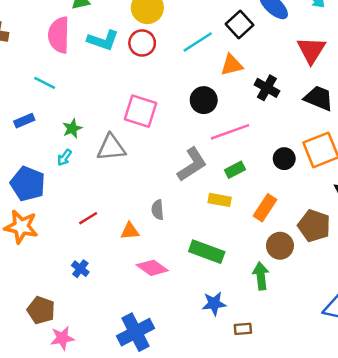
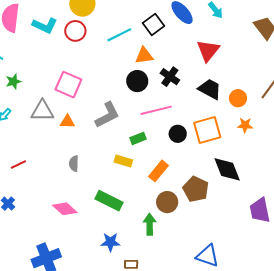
black circle: (204, 100) -> (137, 81), moved
green star: (72, 128) -> (13, 81), moved
pink line: (230, 132) -> (156, 110), moved
gray L-shape: (192, 164) -> (107, 115), moved
orange triangle: (130, 231) -> (67, 122), moved

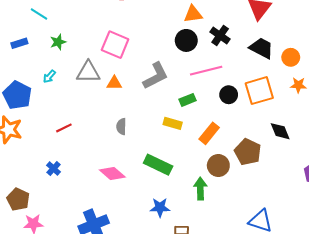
black diamond: (227, 169) -> (280, 131), size x0.7

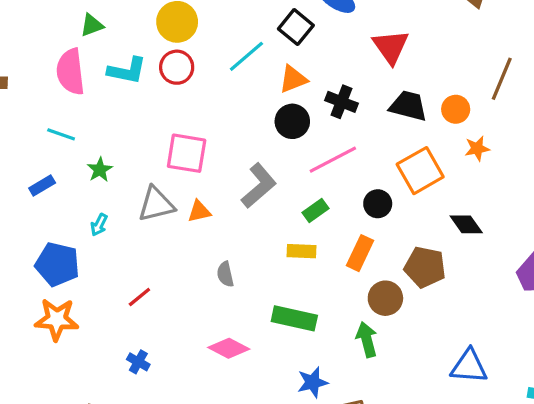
black circle: (229, 95) -> (378, 204), moved

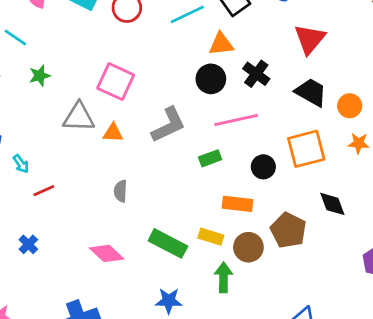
cyan arrow: (99, 225) -> (21, 164), moved, turned -78
yellow rectangle: (302, 251) -> (211, 237), moved
orange rectangle: (360, 253) -> (237, 204), turned 56

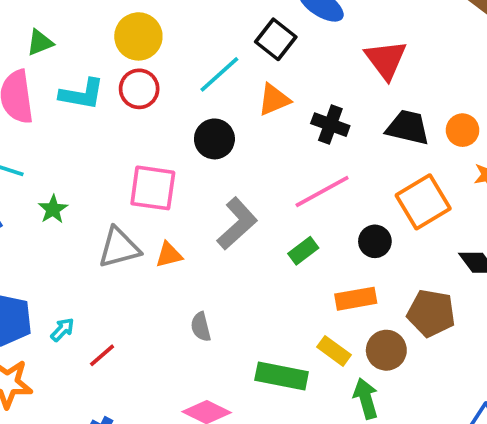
black circle: (211, 79) -> (214, 139), moved
cyan arrow: (21, 164) -> (62, 330), turned -84
yellow rectangle: (211, 237) -> (334, 351), turned 35

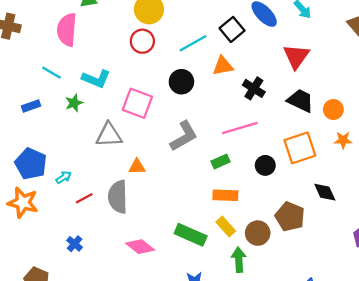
cyan L-shape: (82, 94) -> (96, 79), moved
orange triangle: (169, 255) -> (137, 167), moved
orange rectangle: (356, 299) -> (225, 195), moved
gray semicircle: (201, 327) -> (118, 197), moved, size x1.8

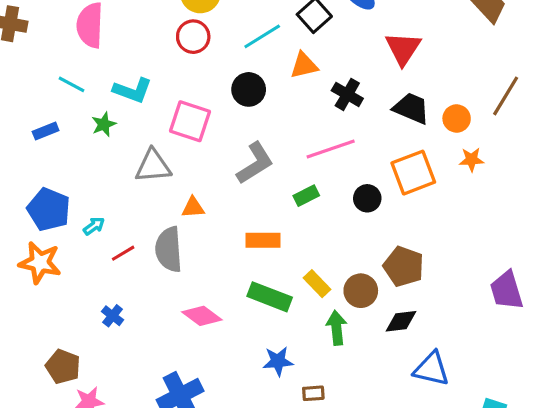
black diamond: (325, 192) -> (401, 321), moved, turned -70
orange rectangle: (225, 195) -> (263, 240), moved

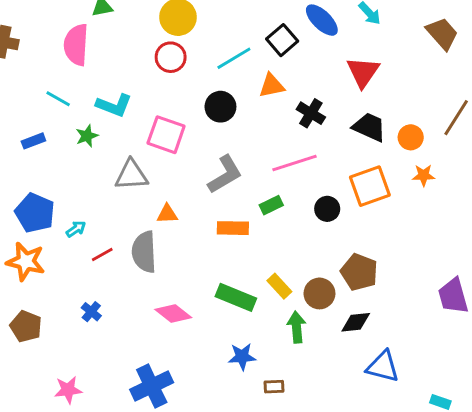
orange rectangle: (263, 240) -> (233, 228), moved
brown pentagon: (63, 367) -> (26, 326), moved

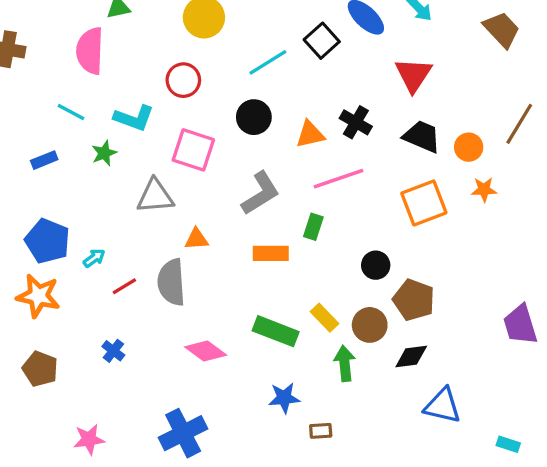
red circle: (171, 57) -> (183, 80), moved
orange triangle: (272, 86) -> (310, 134), moved
green rectangle: (271, 205) -> (313, 227), turned -45
black circle: (327, 209) -> (376, 265), moved

